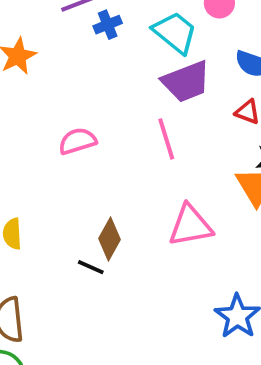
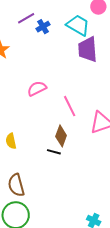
purple trapezoid: (186, 82) -> (88, 49), turned 116
pink line: (166, 139) -> (70, 106), moved

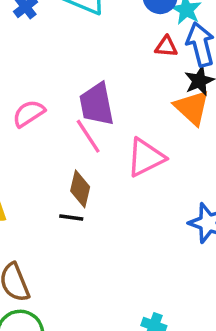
purple trapezoid: (88, 49) -> (97, 104), moved

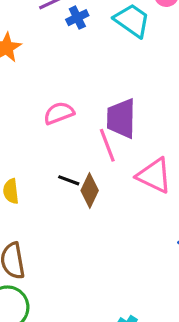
pink triangle: (146, 157) -> (154, 176), turned 39
black line: (71, 217) -> (69, 180), moved

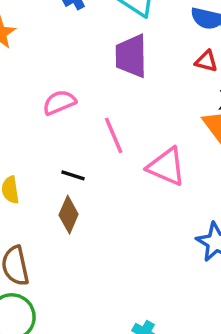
purple trapezoid: (121, 118) -> (131, 56), moved
brown diamond: (90, 190) -> (69, 215), moved

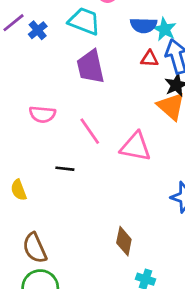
pink semicircle: (59, 102) -> (42, 114), turned -140
brown diamond: (69, 215) -> (124, 241), moved

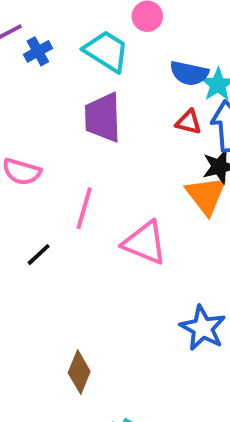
pink line: (90, 131) -> (84, 208), turned 40
black line: (65, 169) -> (39, 255), turned -60
brown diamond: (124, 241) -> (79, 372), moved

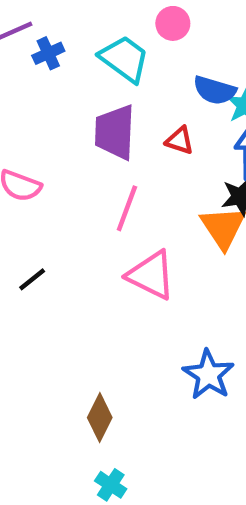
red triangle: (188, 122) -> (180, 141), moved
pink line: (84, 208) -> (127, 208), moved
brown diamond: (79, 372) -> (100, 418), moved

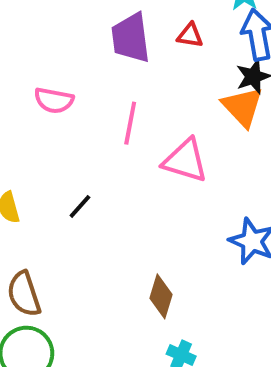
pink line: (127, 208) -> (130, 123), moved
black line: (32, 279) -> (80, 206), moved

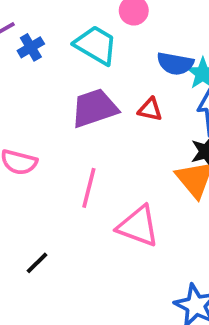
purple trapezoid: (131, 38) -> (94, 108), turned 75

